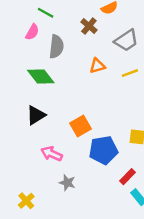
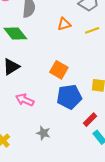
orange square: (80, 126) -> (59, 70), moved, turned -30
gray star: (67, 183) -> (43, 133), moved

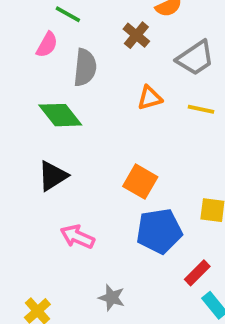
yellow line: (92, 30) -> (201, 109), turned 32

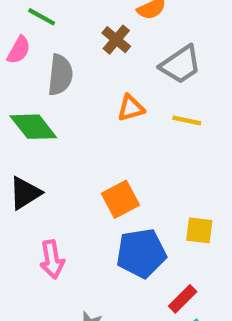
orange square: (140, 182) -> (120, 199), turned 32
pink arrow: (77, 237) -> (52, 259), turned -124

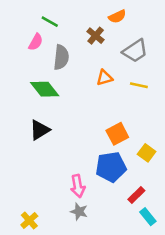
orange square: (120, 199) -> (117, 134), moved
yellow square: (199, 230) -> (147, 153), turned 30
pink arrow: (52, 259) -> (78, 186), moved

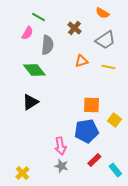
orange semicircle: (117, 17) -> (102, 13), moved, turned 56
orange square: (117, 134) -> (91, 105), turned 30
red rectangle: (136, 195) -> (94, 160), moved

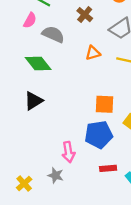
gray semicircle: (47, 45) -> (53, 34), turned -72
red rectangle: (94, 160) -> (108, 168), turned 40
gray star: (61, 166) -> (56, 175), moved

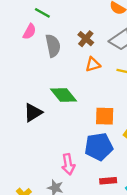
brown cross: (85, 15) -> (86, 39), moved
gray semicircle: (53, 34) -> (53, 46), turned 55
green diamond: (38, 63) -> (64, 95), moved

